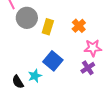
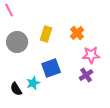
gray circle: (27, 18) -> (17, 42), moved
blue square: (53, 61) -> (51, 68), turned 30

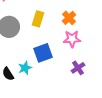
pink star: (91, 55) -> (72, 39), moved
purple cross: (86, 75) -> (78, 68), moved

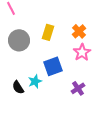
pink star: (72, 39) -> (82, 52), turned -30
purple cross: (78, 68) -> (78, 88), moved

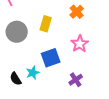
orange cross: (79, 31) -> (77, 12), moved

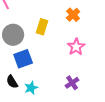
blue square: (51, 58) -> (23, 59), moved
cyan star: (33, 73) -> (31, 88), moved

